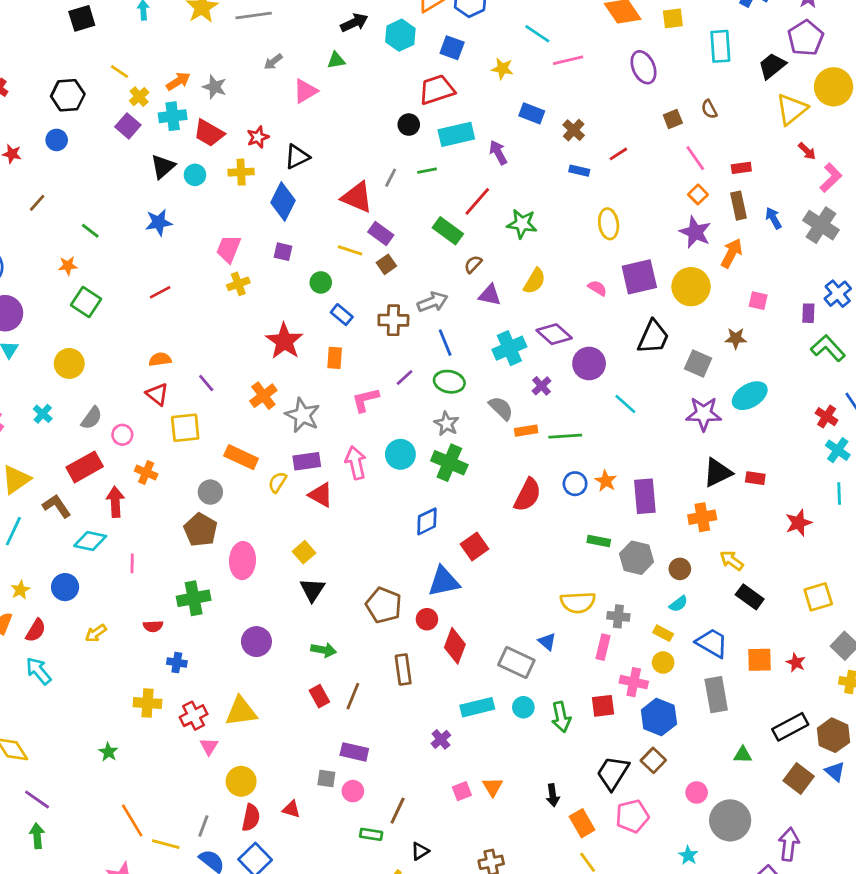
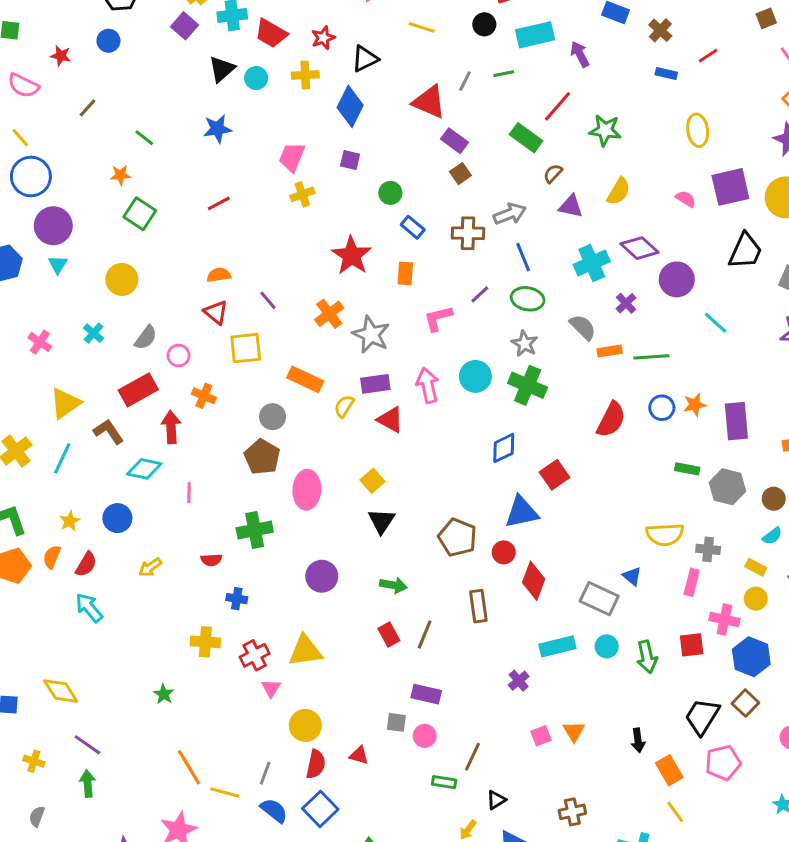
yellow line: (350, 250) -> (422, 27), moved
orange star: (606, 481) -> (695, 405), turned 30

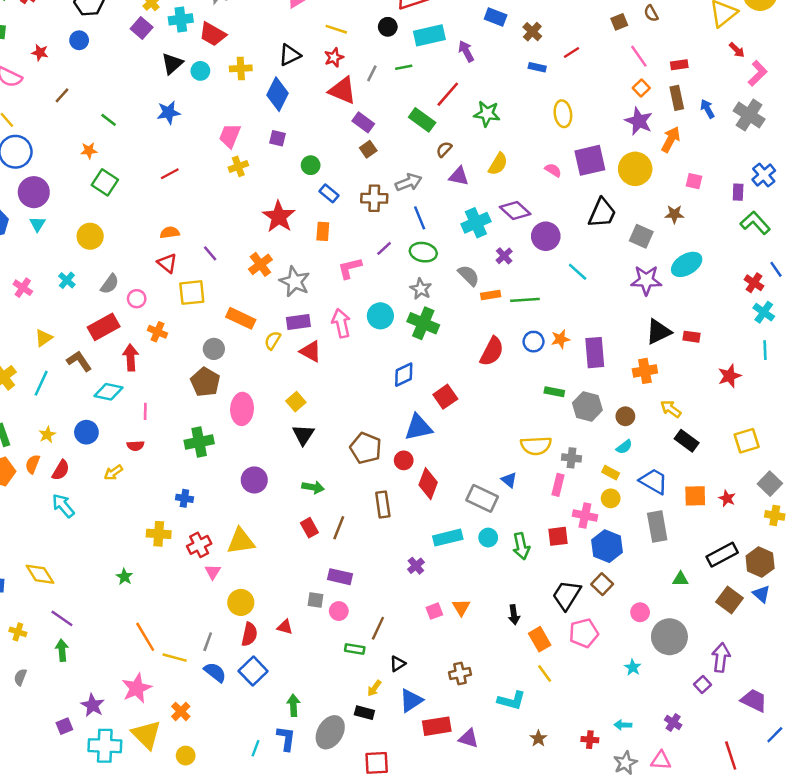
red star: (323, 38) -> (334, 57), moved
yellow triangle: (65, 403) -> (44, 338), size x0.7
red semicircle: (211, 560) -> (135, 446), moved

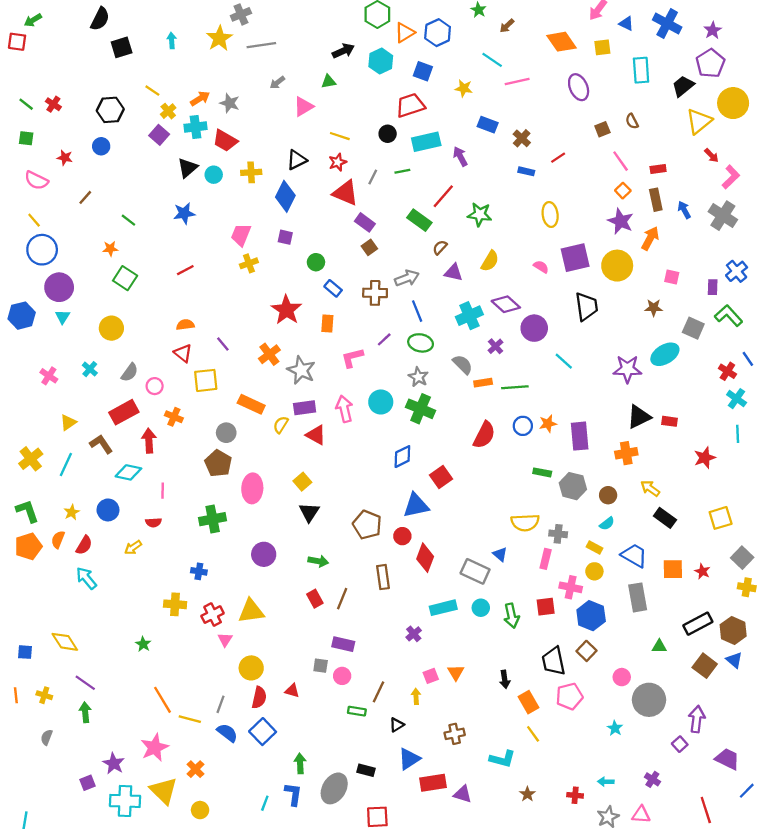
black trapezoid: (602, 213) -> (586, 307), turned -32
gray square: (641, 236) -> (693, 328), moved
black trapezoid: (567, 595) -> (554, 661), turned -44
yellow arrow: (374, 688) -> (416, 696), moved, turned 140

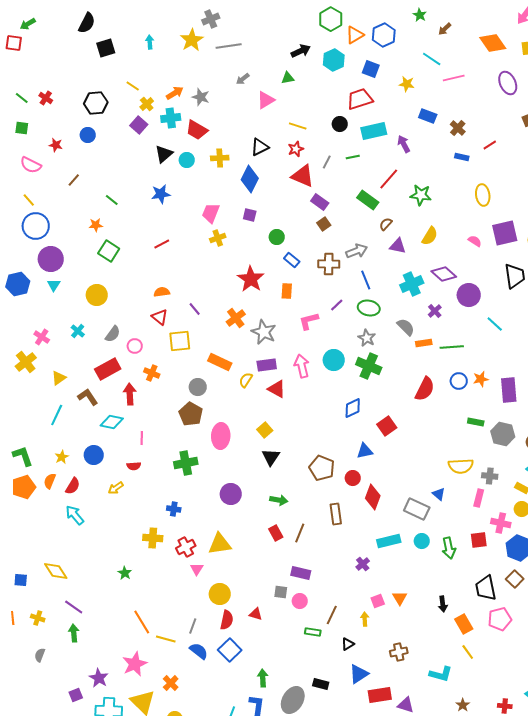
yellow cross: (31, 459) -> (26, 362), moved
blue triangle: (416, 505) -> (365, 451), size x0.7

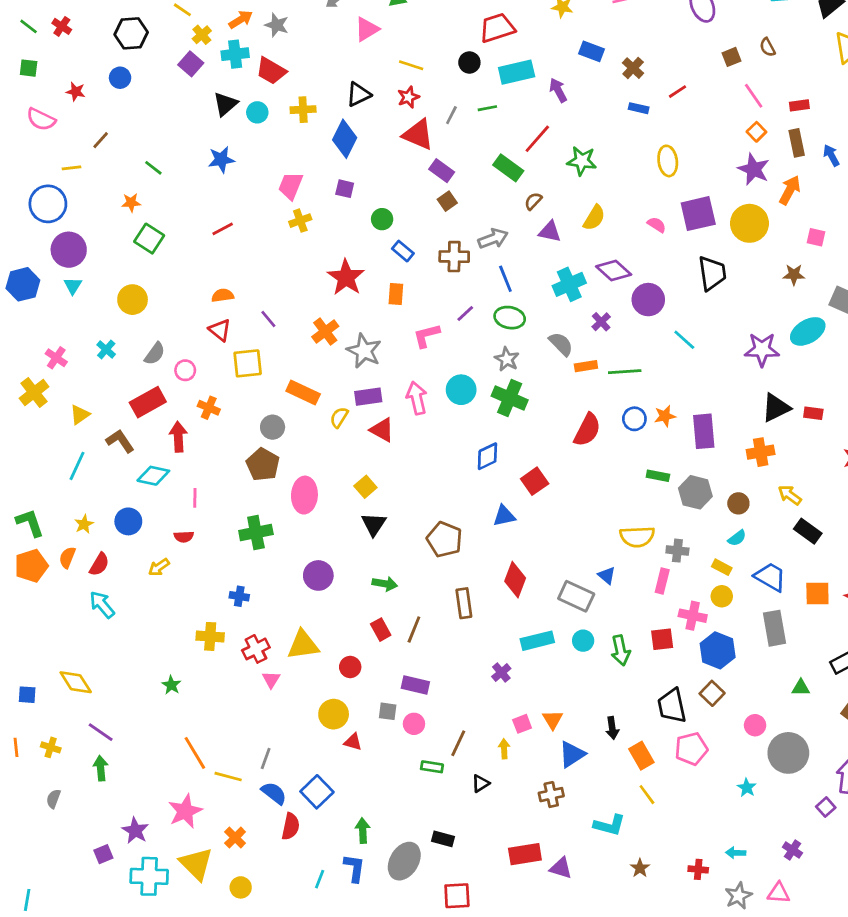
yellow line: (29, 200) -> (71, 168), moved, turned -56
red circle: (353, 478) -> (350, 667), moved
yellow circle: (220, 594) -> (334, 714), moved
red semicircle: (227, 620) -> (291, 826), moved
blue triangle: (359, 674) -> (572, 754), moved

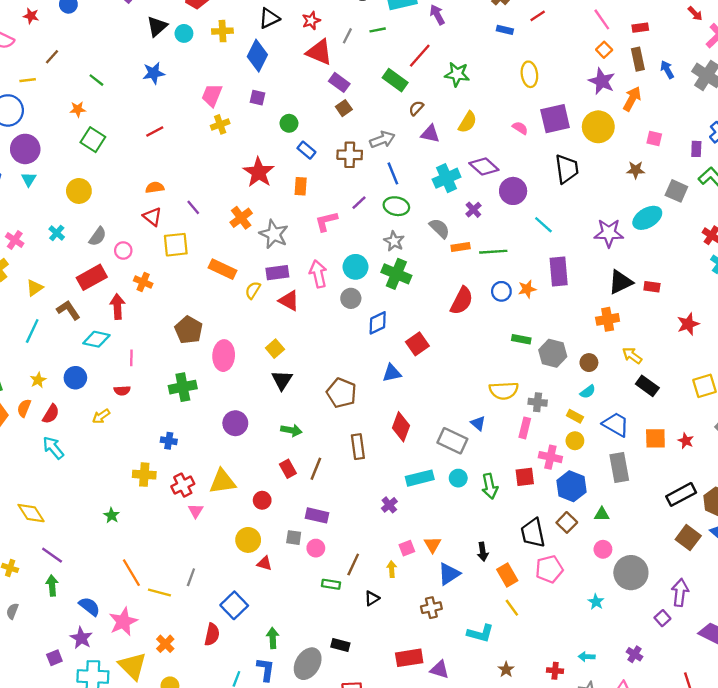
gray circle: (273, 427) -> (351, 298), moved
purple rectangle: (704, 431) -> (559, 272), moved
green triangle: (801, 688) -> (602, 514), moved
blue semicircle: (274, 793) -> (89, 606), moved

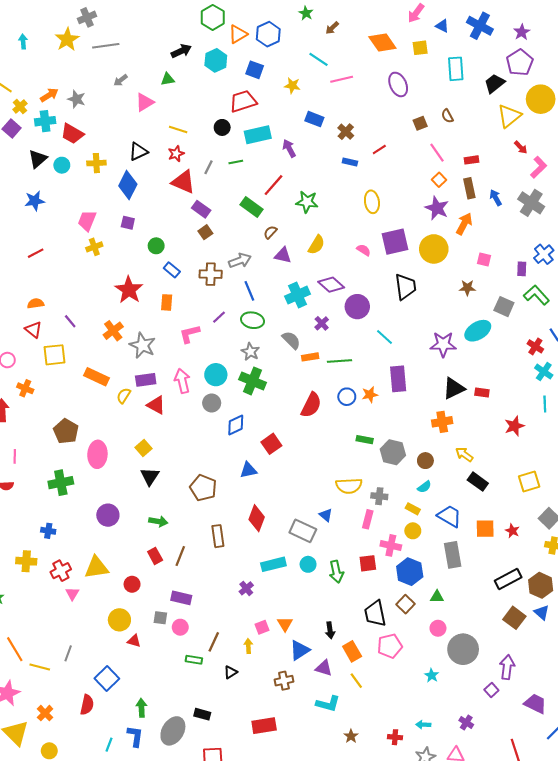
purple triangle: (440, 669) -> (324, 668), moved

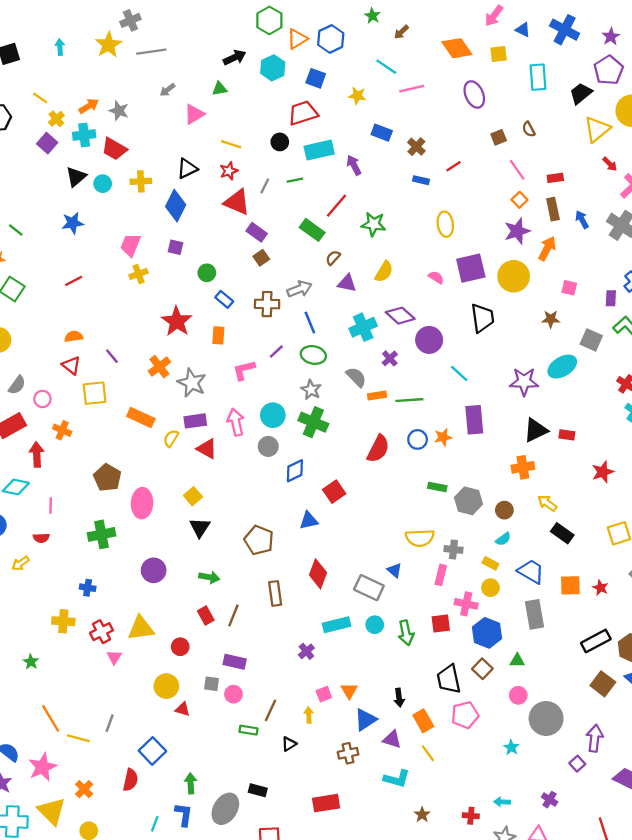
purple star: (437, 208) -> (517, 231), turned 30

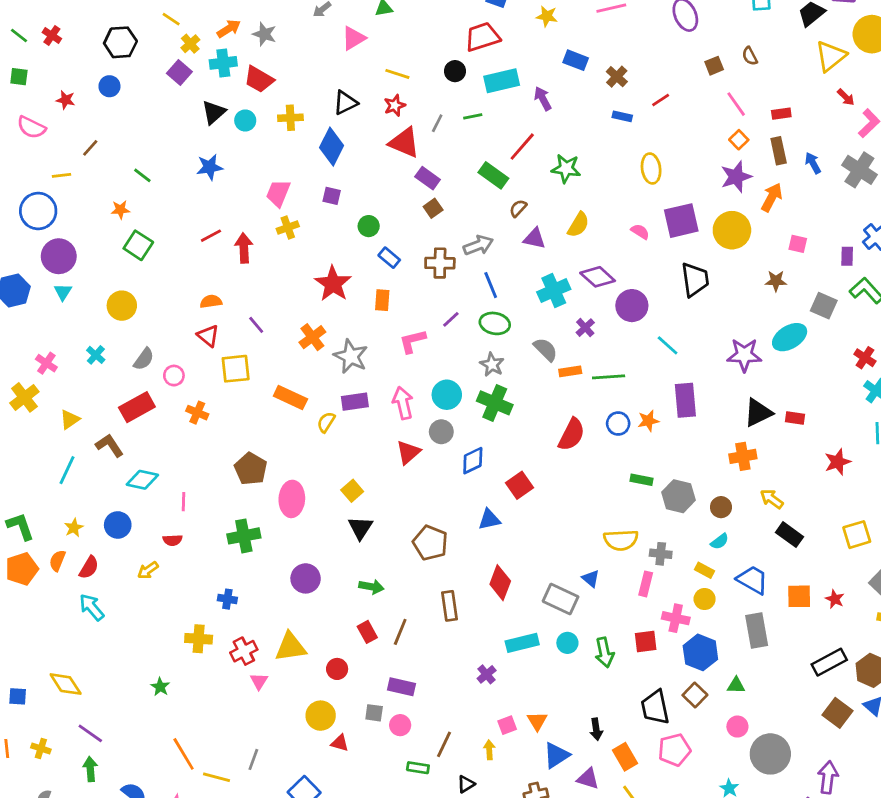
red triangle: (207, 449) -> (408, 452), moved, turned 50
red arrow: (37, 455) -> (244, 248), moved

